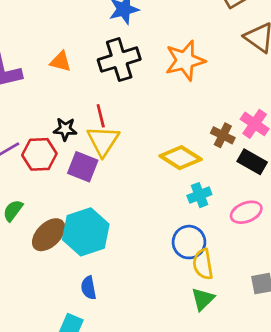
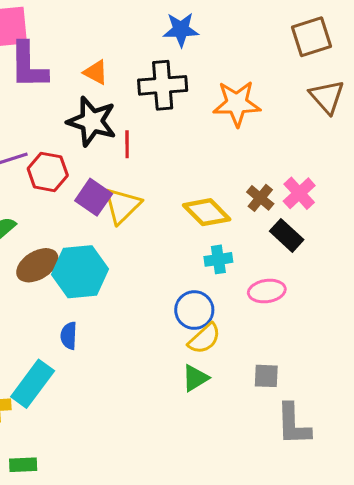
black star: (65, 129) -> (92, 121), moved, size x1.8
yellow triangle: (103, 141) -> (122, 206), moved
yellow semicircle: (203, 264) -> (204, 339), turned -136

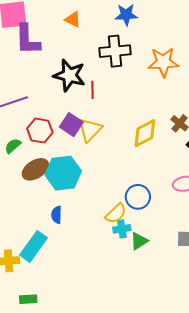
orange triangle: (96, 72) -> (73, 19), moved
red hexagon: (48, 172) -> (40, 131), moved
yellow diamond: (207, 212) -> (145, 133), turned -72
cyan cross: (218, 259) -> (122, 229), moved
yellow semicircle: (204, 339) -> (116, 213), moved

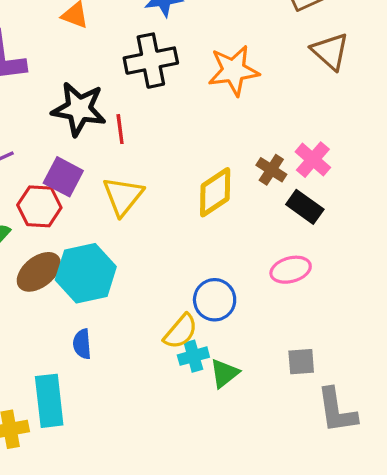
purple square: (71, 125) -> (63, 177), moved
cyan rectangle: (34, 246) -> (49, 401), turned -36

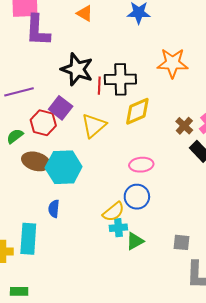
black cross: (151, 61) -> (120, 79), moved
yellow diamond: (215, 192) -> (137, 111), moved
pink ellipse: (291, 270) -> (141, 165), moved
brown ellipse: (39, 272) -> (36, 161), turned 44

